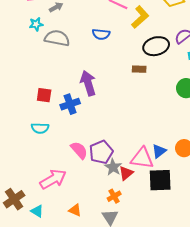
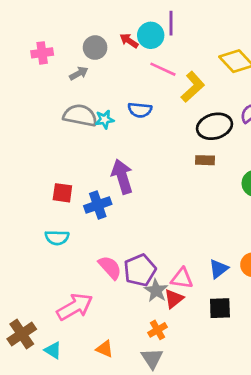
cyan star: (36, 24) -> (105, 119), moved
brown rectangle: (139, 69) -> (205, 160), moved
pink triangle: (142, 158) -> (182, 278), moved, size x0.7
black square: (160, 180) -> (220, 308), size x0.7

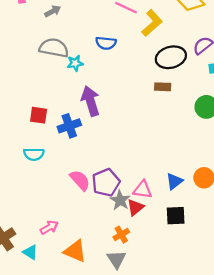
cyan star: (105, 119) -> (75, 63), moved
pink arrow: (75, 307) -> (49, 227), moved, size x0.6
orange triangle: (105, 349) -> (75, 251), size x1.5

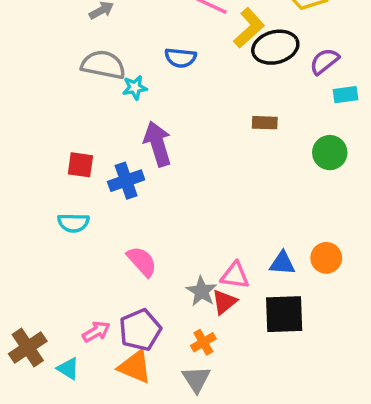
black ellipse: (171, 57) -> (275, 47), moved
blue triangle: (174, 181) -> (282, 263), turned 42
purple pentagon: (106, 183) -> (140, 330), moved
black square: (176, 216) -> (284, 314), size x1.4

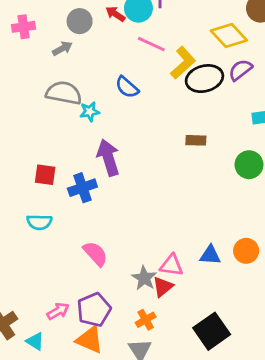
blue semicircle: (180, 58) -> (127, 87), turned 35
purple semicircle: (324, 61) -> (240, 70), moved
black square: (284, 314) -> (212, 331), moved, turned -33

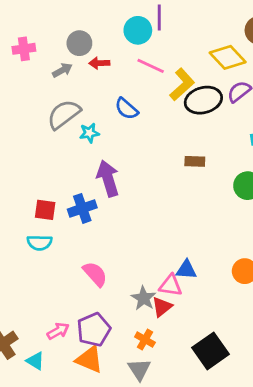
red arrow: (115, 14) -> (99, 63), moved, turned -36
gray semicircle: (64, 93) -> (64, 114), turned -48
red square: (45, 175) -> (45, 210), moved
blue triangle: (210, 255) -> (186, 270), moved
orange cross: (146, 320) -> (145, 340), turned -30

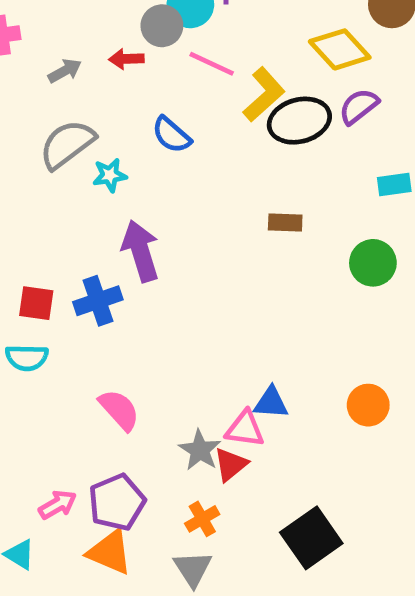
gray circle: (79, 43) -> (162, 26), moved
orange cross: (145, 340) -> (202, 519), turned 30

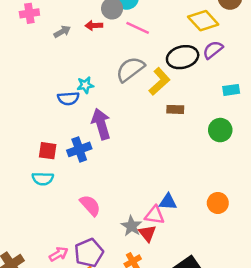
yellow L-shape: (264, 95) -> (159, 81), moved
blue semicircle: (171, 135) -> (68, 98), moved, turned -45
gray semicircle: (67, 144) -> (130, 69), moved
red triangle: (231, 464) -> (147, 233), turned -30

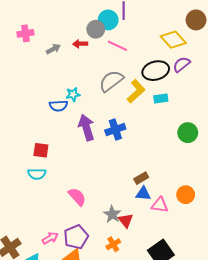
cyan rectangle: (231, 90) -> (161, 99), moved
brown rectangle: (175, 109) -> (141, 178), moved, turned -32
blue cross: (79, 149) -> (115, 130), moved
pink triangle: (155, 215) -> (160, 205), moved

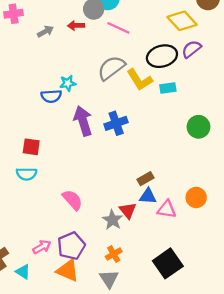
yellow L-shape: (136, 91) -> (140, 80), turned 100
red triangle: (126, 220) -> (128, 210), moved

